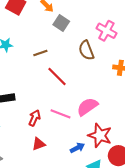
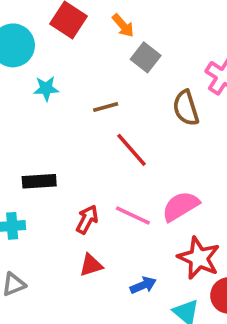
blue arrow: (77, 148) -> (143, 285), moved

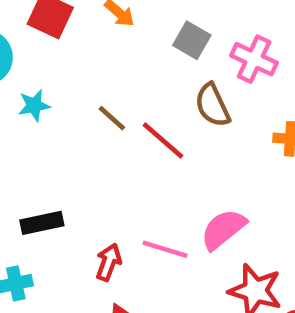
gray square: (146, 57) -> (192, 40), moved
brown line: (106, 107) -> (112, 118), turned 65
red line: (131, 150) -> (163, 141), moved

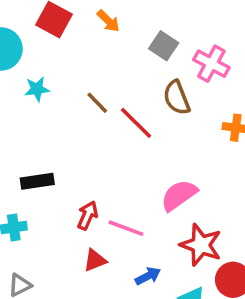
pink line: (165, 249) -> (126, 228), moved

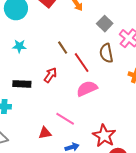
cyan star: (37, 89) -> (19, 46), moved
pink semicircle: (179, 195) -> (87, 89), moved
red arrow: (87, 215) -> (50, 75), moved

